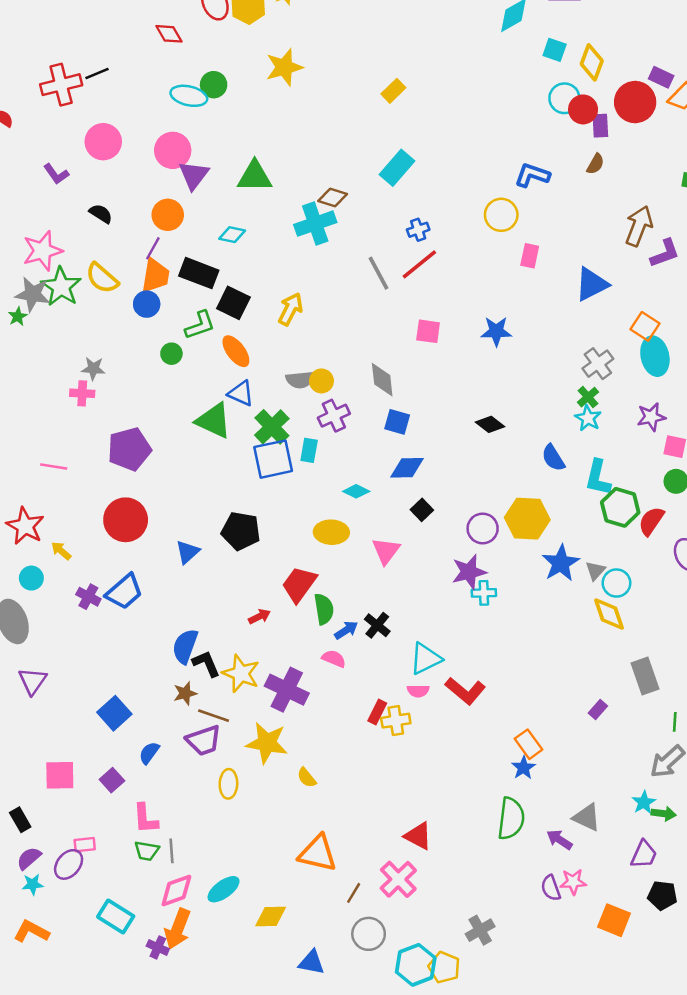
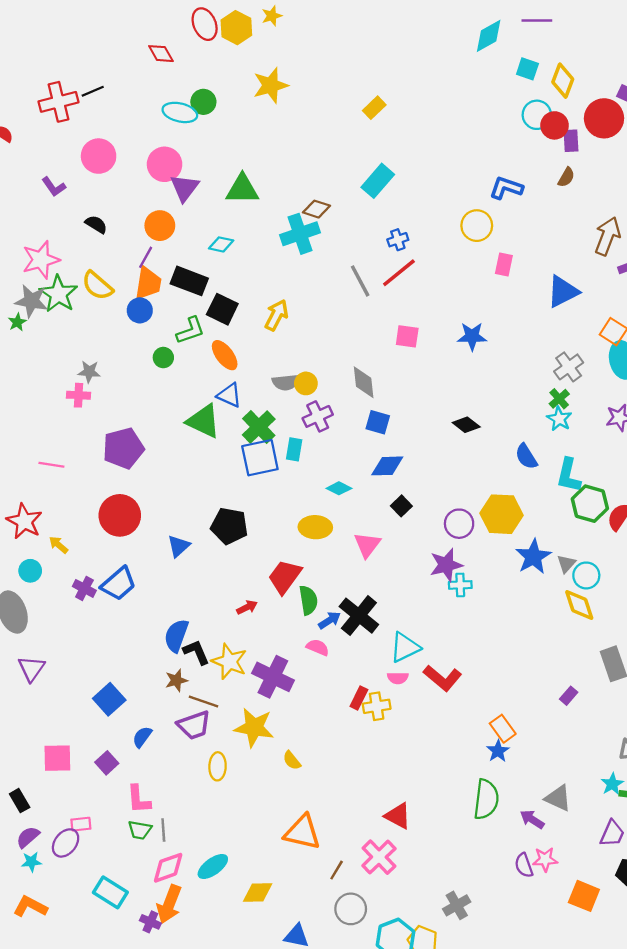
black cross: (377, 625) -> (359, 616), size x1.6

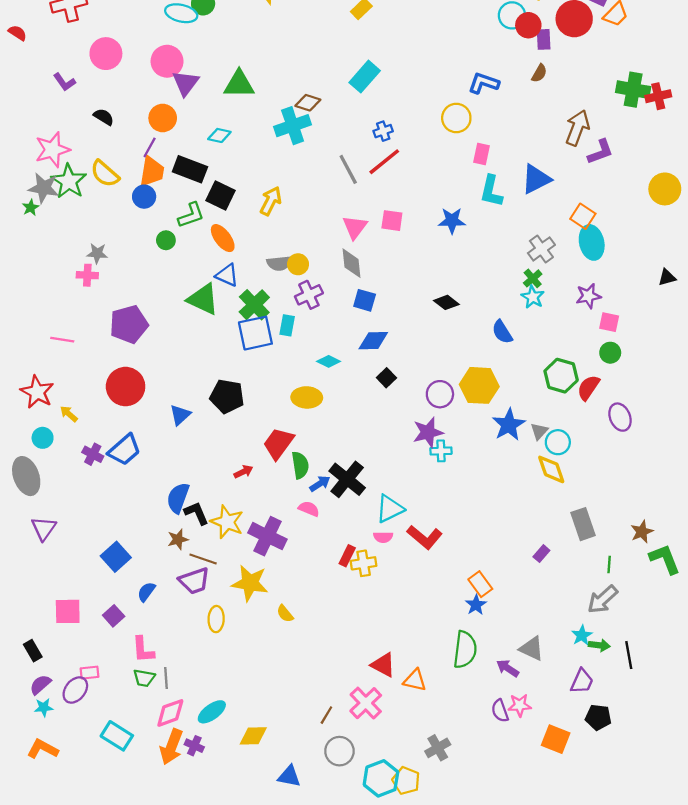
cyan L-shape: (569, 475) -> (491, 191), moved
pink triangle: (367, 545) -> (355, 227), moved
orange triangle: (302, 832) -> (415, 680), moved, size x0.7
purple cross: (150, 922) -> (194, 746), moved

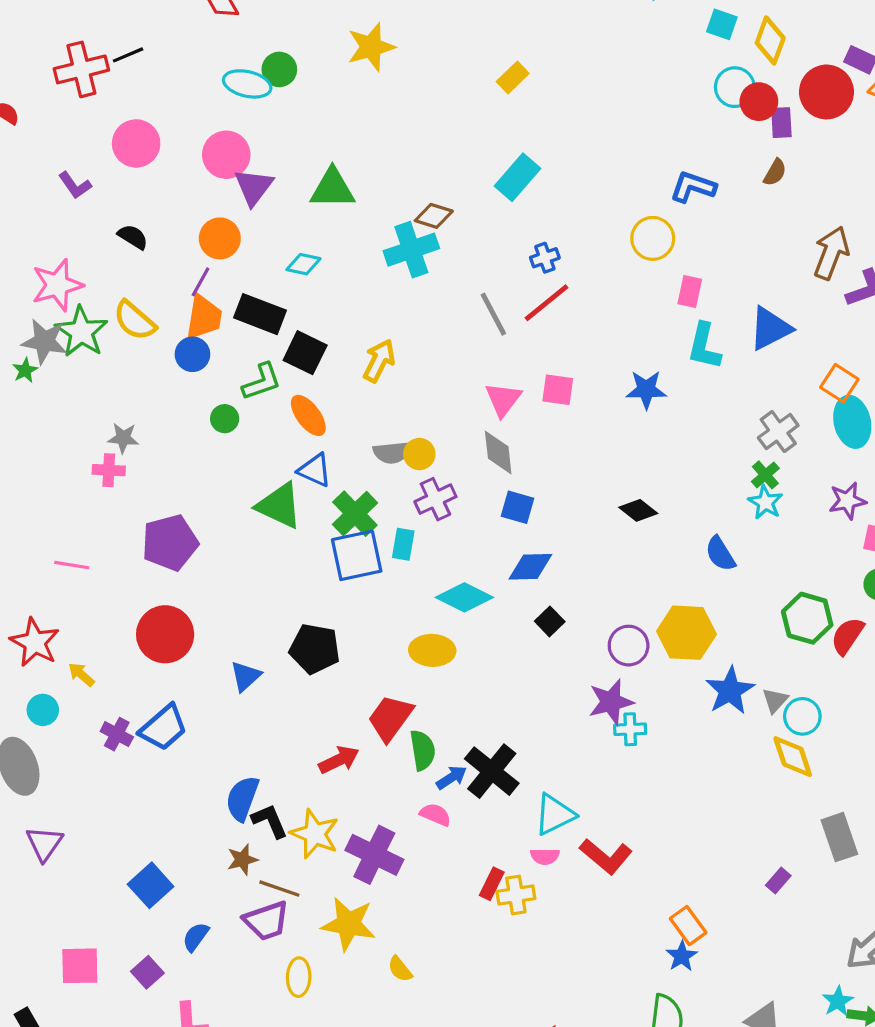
cyan diamond: (329, 361) -> (464, 597), size x1.6
red arrow: (243, 472) -> (339, 760), size x1.4

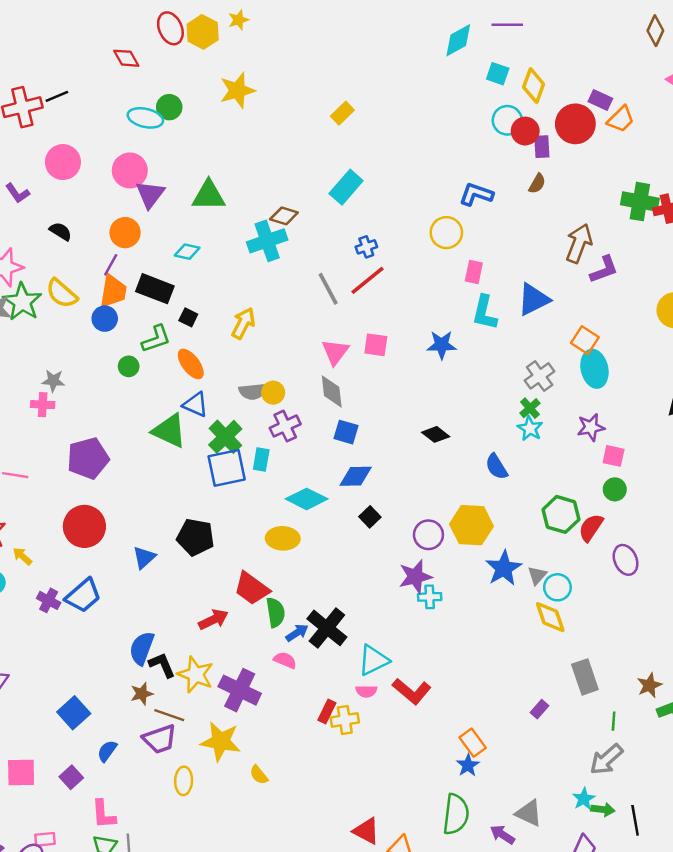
black square: (305, 353) -> (188, 317), size x0.6
red trapezoid: (390, 718) -> (252, 589), turned -90

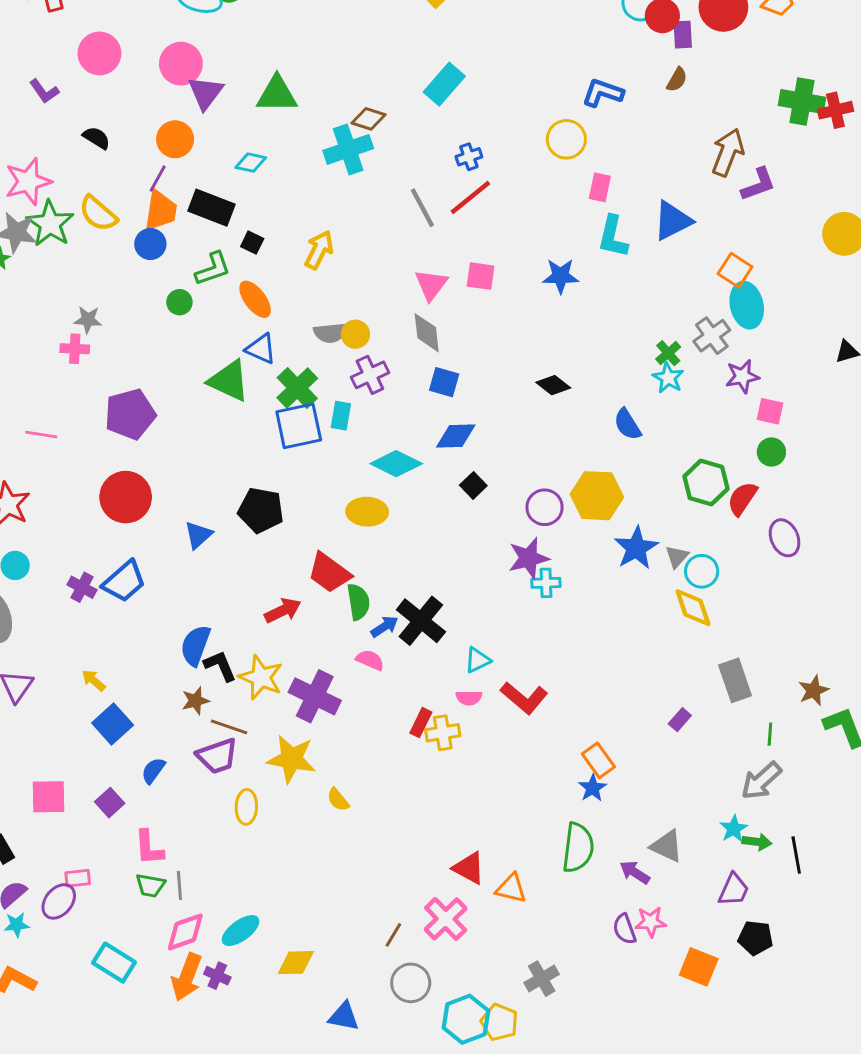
gray cross: (540, 376) -> (712, 336), moved
yellow arrow: (22, 556) -> (94, 680), moved
cyan triangle: (373, 660) -> (478, 660), size x0.7

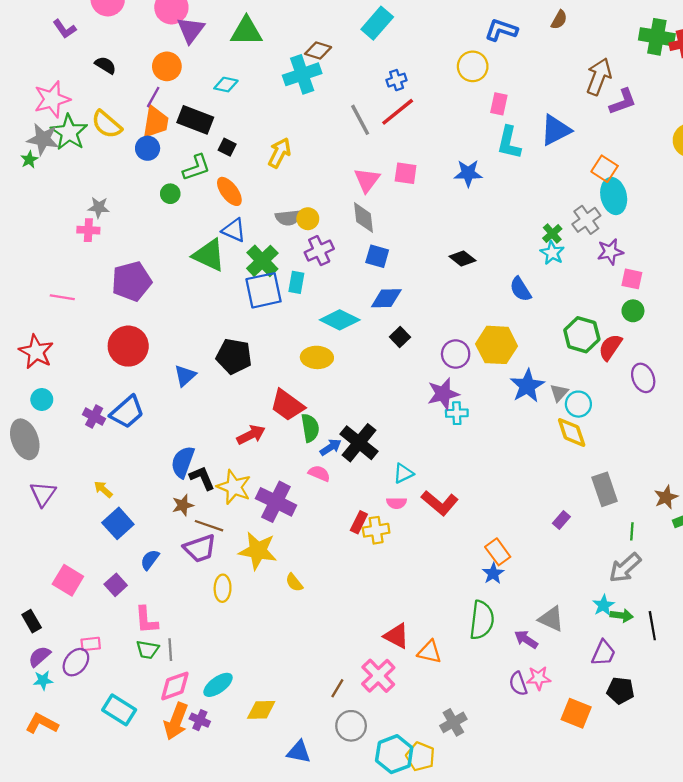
pink square: (49, 797) -> (68, 580), turned 32

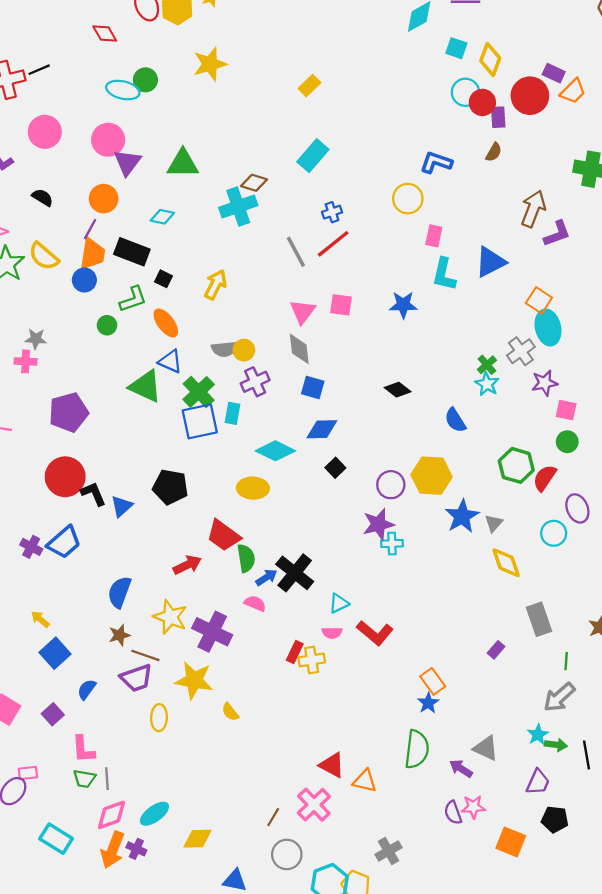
cyan circle: (578, 404) -> (554, 533), moved
black L-shape: (202, 478) -> (93, 494), moved

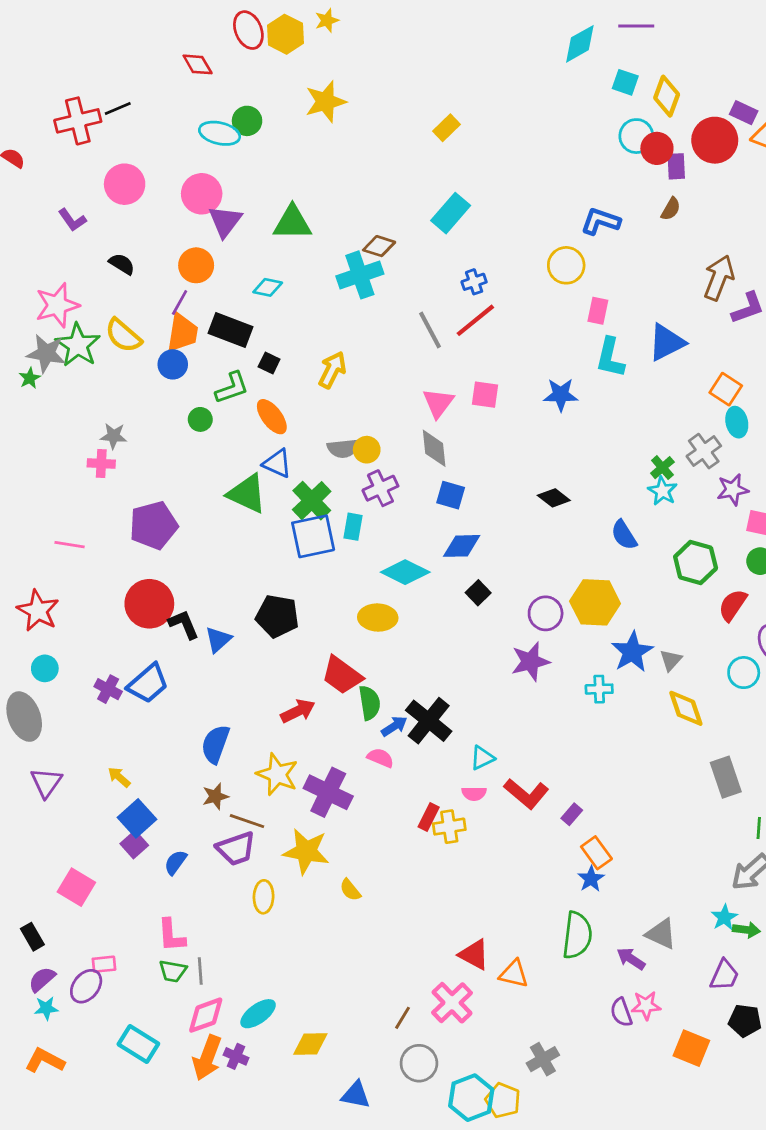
cyan ellipse: (548, 327) -> (737, 422), size x0.7
green hexagon: (516, 465) -> (696, 562), moved
cyan cross: (392, 543) -> (599, 689), moved
purple rectangle: (496, 650) -> (572, 814), moved
purple square: (53, 714) -> (134, 845), moved

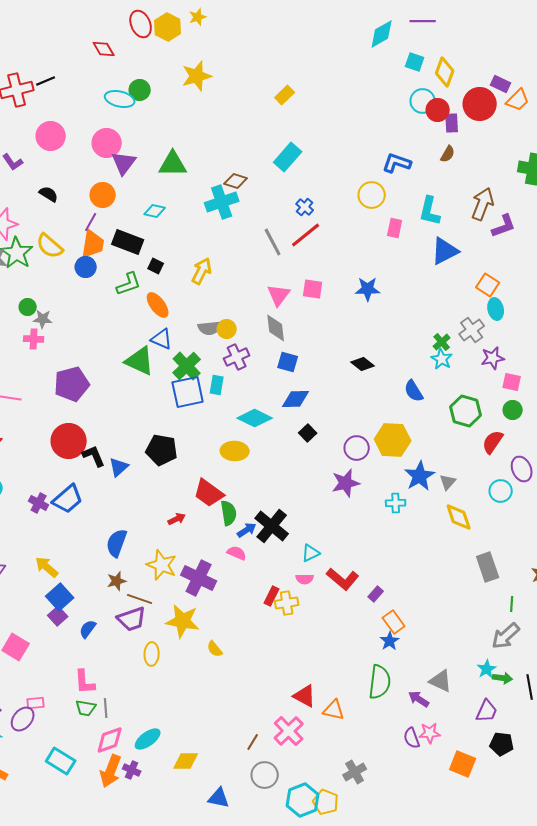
blue cross: (474, 282) -> (305, 207), turned -30
cyan L-shape: (610, 358) -> (430, 211), moved
green circle: (200, 419) -> (28, 307), moved
red arrow: (298, 711) -> (177, 519), size x0.7
yellow arrow: (119, 777) -> (47, 567), size x1.4

